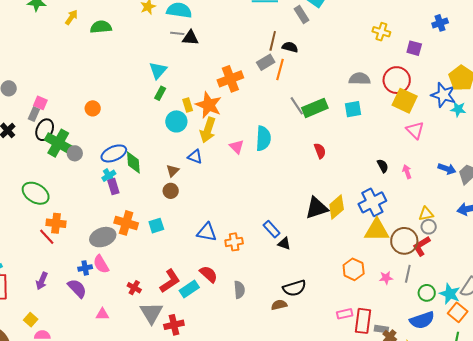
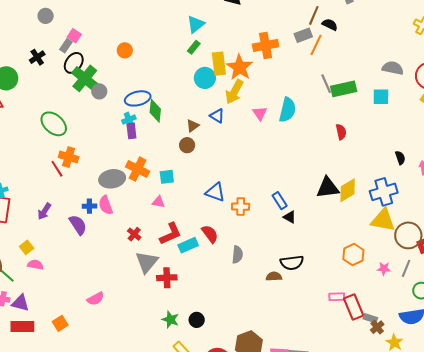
yellow rectangle: (188, 105) -> (219, 64), size x1.6
pink triangle: (102, 314) -> (159, 202), moved
red rectangle: (363, 321) -> (354, 307), turned -40

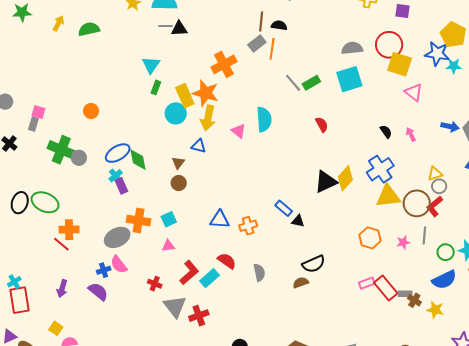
black ellipse: (74, 63) -> (20, 203), moved
green rectangle: (344, 89) -> (311, 83), size x0.7
cyan square: (381, 97) -> (349, 79), size x1.5

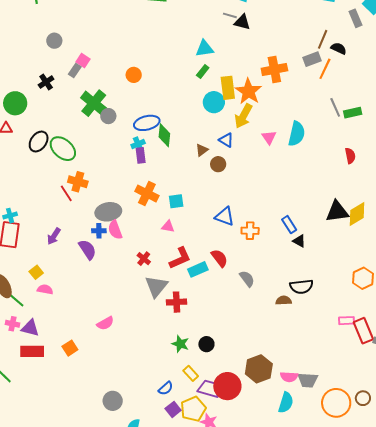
cyan triangle: (151, 65) -> (205, 49), turned 30
brown circle: (179, 183) -> (218, 164), moved
gray ellipse: (117, 237) -> (108, 212), moved
gray semicircle: (259, 272) -> (247, 279), turned -42

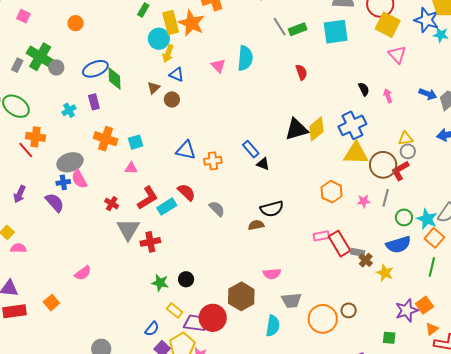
gray rectangle: (75, 70) -> (17, 65), moved
yellow arrow: (243, 116) -> (168, 54), moved, size x0.7
cyan cross: (138, 144) -> (69, 110), moved
pink semicircle: (289, 377) -> (272, 274), moved

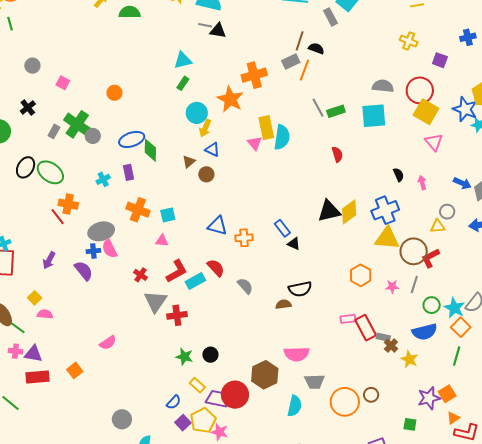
yellow rectangle: (171, 22) -> (266, 128), moved
gray circle: (408, 151) -> (447, 212), moved
pink semicircle: (272, 274) -> (297, 354), size x1.4

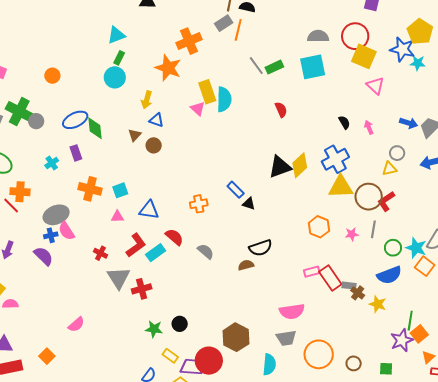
cyan circle: (197, 113) -> (115, 77), moved
blue triangle: (217, 226) -> (149, 210), moved
pink semicircle: (297, 354) -> (292, 311), moved
green line: (457, 356) -> (410, 321), moved
brown circle: (371, 395) -> (354, 363), moved

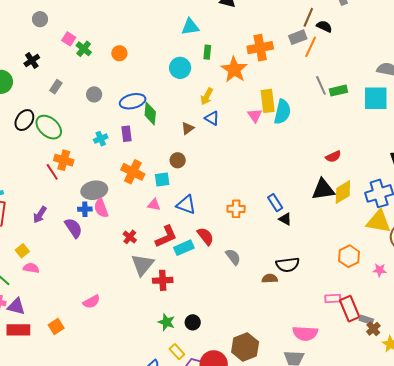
green rectangle: (119, 58) -> (207, 52), moved, turned -32
red semicircle: (281, 110) -> (333, 156), moved, turned 77
green cross: (19, 112) -> (84, 49), moved, size x0.6
brown circle: (154, 145) -> (178, 160), moved

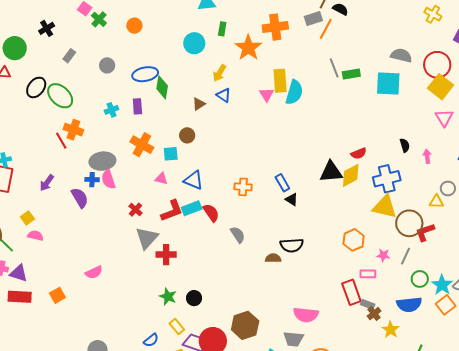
red semicircle: (333, 156) -> (359, 153), moved
cyan rectangle: (184, 248) -> (192, 208), moved
pink rectangle: (333, 299) -> (368, 274), moved

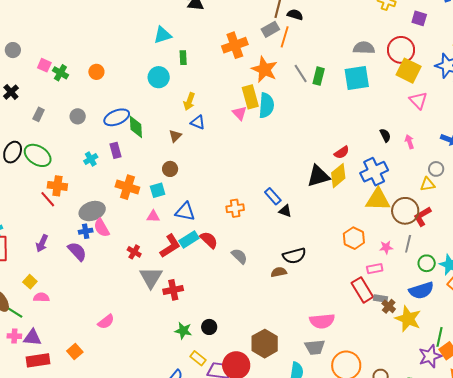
orange star: (248, 48) -> (264, 69), moved
green rectangle: (351, 74) -> (319, 76), turned -54
yellow star: (391, 330) -> (408, 319), size x1.5

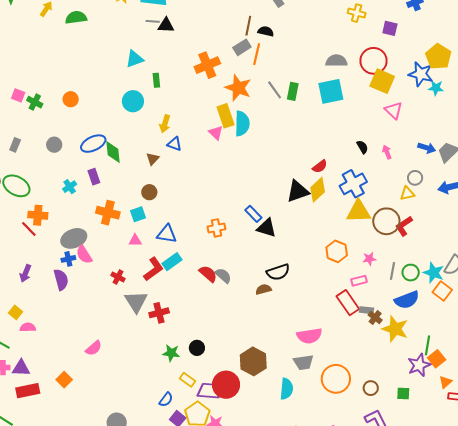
black triangle: (285, 211) -> (267, 228), size x1.5
red semicircle: (209, 240) -> (208, 274), moved
gray line: (408, 244) -> (392, 271), moved
purple semicircle: (77, 251) -> (61, 280), turned 30

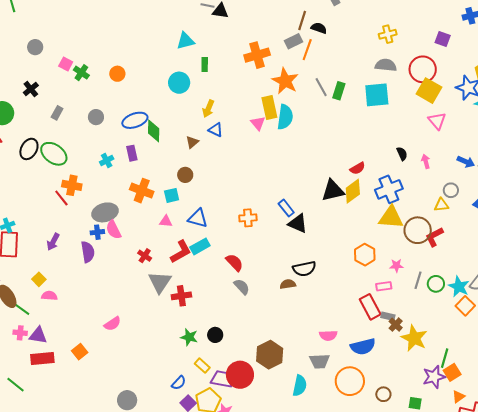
yellow cross: (357, 13) -> (388, 34), moved, turned -36
gray semicircle: (223, 276) -> (242, 287), moved
blue semicircle: (407, 300) -> (363, 347), moved
pink semicircle: (309, 336) -> (328, 335), size x0.7

